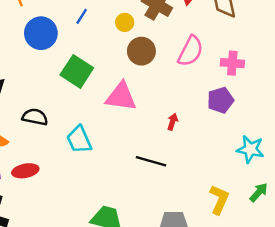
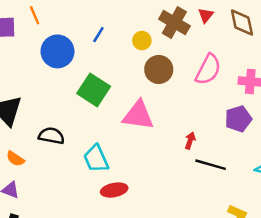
black line: (151, 161) -> (211, 165), moved
red ellipse: (25, 171) -> (114, 190), moved

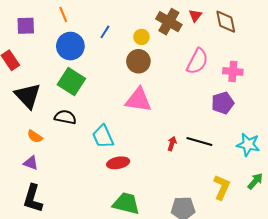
orange line: (35, 15) -> (63, 15), moved
brown circle: (159, 69) -> (138, 61), moved
green square: (94, 90) -> (71, 82), moved
red arrow: (190, 141) -> (172, 144), moved

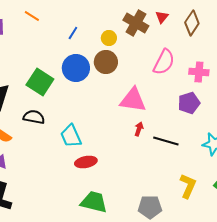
orange line: (63, 15) -> (32, 16), turned -35
brown diamond: (226, 22) -> (192, 23), turned 45
blue circle: (70, 46) -> (76, 68), moved
pink triangle: (138, 100) -> (133, 100), moved
red arrow: (172, 144) -> (139, 129), moved

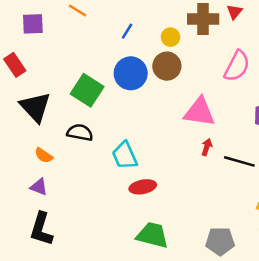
brown cross: (136, 23) -> (203, 19), turned -30

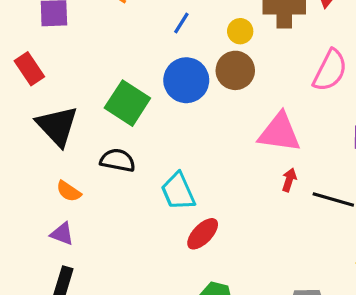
red ellipse: (143, 187) -> (203, 234), turned -35

